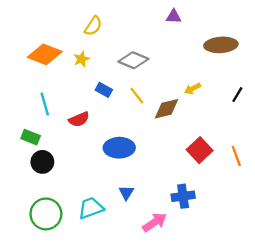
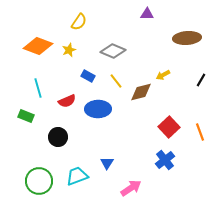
blue ellipse: (119, 148) -> (98, 109), moved
black circle: (42, 162) -> (58, 137), moved
blue cross: (183, 196) -> (165, 160), moved, turned -30

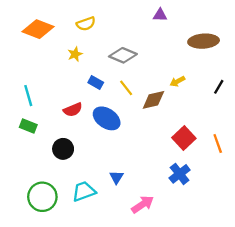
yellow semicircle: (79, 22) -> (86, 24), turned 36
orange diamond: (38, 46) -> (38, 29), moved
cyan line: (38, 88) -> (28, 96), moved
blue ellipse: (98, 109) -> (107, 118), turned 35

